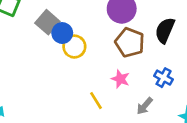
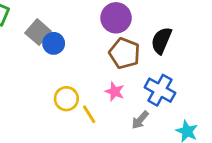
yellow circle: (74, 47) -> (66, 99), moved
blue cross: (164, 78) -> (160, 90), size x1.5

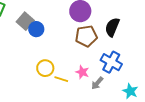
brown pentagon: (125, 53) -> (86, 36), turned -30
pink star: (115, 92) -> (82, 72), moved
yellow line: (89, 114) -> (61, 79), turned -40

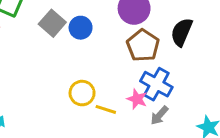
blue circle: (36, 29) -> (81, 28), moved
brown pentagon: (86, 36) -> (143, 45), turned -30
blue cross: (111, 62) -> (156, 84), moved

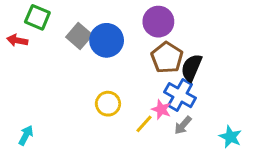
blue circle: (81, 28) -> (107, 40), size x1.5
black semicircle: (182, 32) -> (191, 68), moved
yellow line: (106, 109) -> (144, 124), moved, turned -66

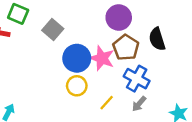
blue circle: (107, 40) -> (77, 58), moved
black semicircle: (191, 68) -> (157, 39), moved, turned -40
pink star: (161, 109) -> (102, 58), moved, size x1.5

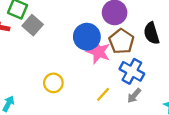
gray square: (53, 29) -> (33, 25), moved
blue circle: (77, 58) -> (87, 37), moved
yellow circle: (77, 86) -> (53, 83), moved

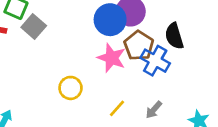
blue circle: (87, 37) -> (110, 20), moved
blue cross: (132, 71) -> (155, 61), moved
yellow circle: (53, 83) -> (71, 88), moved

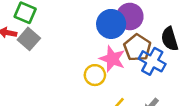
gray square: (34, 26) -> (29, 39), moved
yellow circle: (71, 88) -> (95, 75), moved

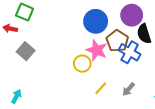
purple circle: (130, 16) -> (132, 15), moved
gray square: (29, 39) -> (26, 51), moved

